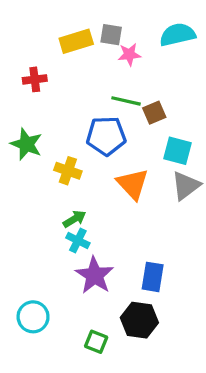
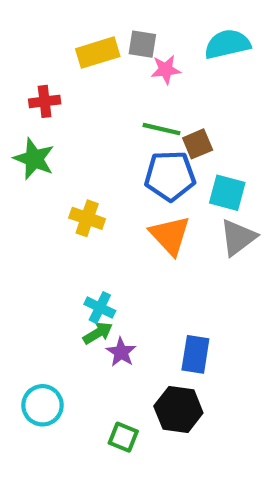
blue pentagon: (106, 136) -> (170, 176), moved
green star: (26, 144) -> (34, 159), moved
green arrow: (75, 219) -> (98, 333), moved
purple star: (94, 275) -> (121, 352), size x0.6

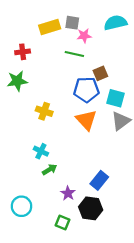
green line: (161, 129) -> (74, 54), moved
green star: (34, 159) -> (17, 81), turned -30
cyan cross: (100, 308) -> (41, 151), moved
purple star: (121, 352) -> (68, 193), moved
blue rectangle: (195, 354) -> (99, 180), turned 30

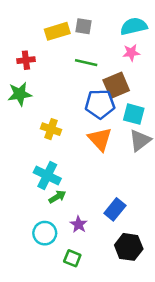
pink star: (84, 36) -> (131, 53), moved
brown square: (100, 73) -> (116, 85), size x1.5
cyan cross: (41, 151) -> (47, 175), size x1.5
cyan circle: (21, 206) -> (45, 233), moved
black hexagon: (91, 208) -> (129, 247), moved

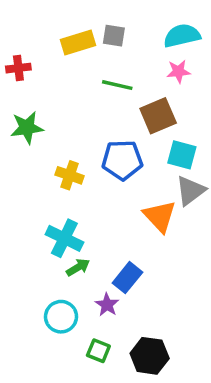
red cross: (26, 60) -> (18, 68), moved
blue pentagon: (100, 104) -> (122, 160), moved
orange triangle: (100, 139) -> (160, 216), moved
blue rectangle: (115, 209) -> (127, 278), moved
black hexagon: (129, 247) -> (150, 356), moved

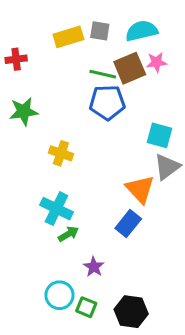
cyan semicircle: (182, 36) -> (142, 31), moved
brown square: (158, 116) -> (130, 68), moved
blue pentagon: (122, 160) -> (107, 103), moved
blue rectangle: (127, 278) -> (128, 224), moved
cyan circle: (61, 317) -> (59, 295), moved

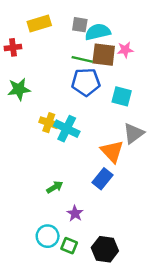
cyan semicircle: (142, 31) -> (98, 32), moved
yellow rectangle: (68, 37) -> (39, 24), moved
brown square: (130, 68) -> (104, 55), turned 30
cyan square: (160, 135) -> (122, 96), moved
cyan cross: (56, 209) -> (67, 129), moved

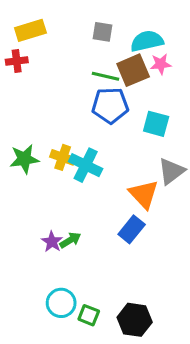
yellow rectangle: (39, 24) -> (30, 30), moved
cyan semicircle: (98, 32) -> (147, 41), moved
brown square: (104, 55) -> (133, 70), turned -30
green star: (19, 89) -> (24, 159), moved
purple star: (75, 213) -> (52, 242), moved

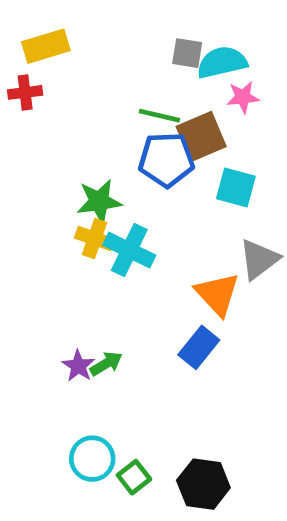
gray square: (102, 32) -> (187, 53), moved
brown square: (133, 70) -> (201, 137), moved
green star: (24, 159) -> (99, 201), moved
green square: (89, 315) -> (134, 477), turned 30

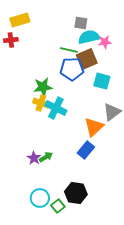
cyan semicircle: (222, 62) -> (89, 37), moved
orange triangle: (217, 294) -> (94, 127), turned 30
black hexagon: (203, 484) -> (76, 193), moved

